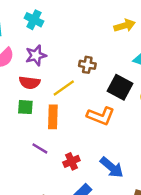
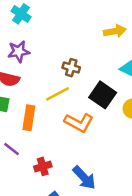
yellow line: (64, 88) -> (58, 94), moved

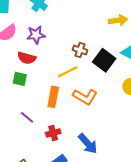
black square: (103, 95) -> (104, 60), moved
orange rectangle: (29, 118) -> (53, 97), moved

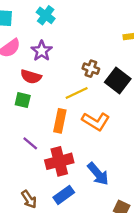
purple star: (36, 35) -> (42, 51), turned -30
red cross: (53, 133) -> (59, 161), size x1.6

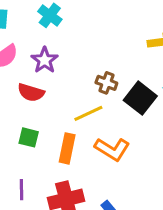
green square: (23, 100) -> (29, 137), moved
purple line: (30, 143) -> (21, 190), moved, turned 49

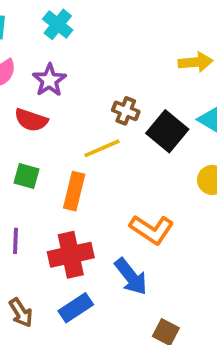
orange L-shape: (112, 149) -> (152, 229), moved

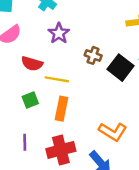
purple star: (49, 80) -> (59, 33), moved
yellow line: (102, 148) -> (57, 79), moved, turned 35
green square: (26, 176) -> (30, 100), turned -35

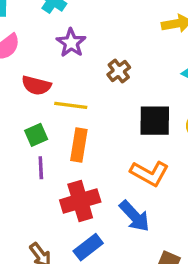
brown cross: (93, 55) -> (119, 71), turned 35
black square: (120, 68) -> (155, 121), moved, turned -35
purple line: (25, 142) -> (41, 168), moved

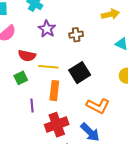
brown cross: (119, 71) -> (76, 35), moved, turned 32
black square: (155, 121) -> (80, 73), moved, turned -30
green square: (36, 135) -> (21, 78), moved

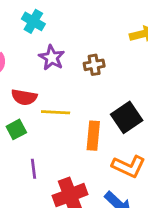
black square: (80, 73) -> (127, 117), moved
orange rectangle: (54, 91) -> (93, 136), moved

